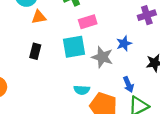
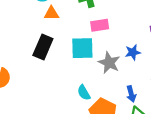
black rectangle: (35, 51) -> (43, 47), size x1.5
cyan semicircle: (82, 90) -> (84, 93), turned 49

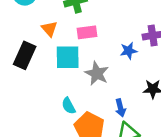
orange triangle: (51, 13) -> (49, 29), moved, turned 49
blue star: (133, 52) -> (129, 51), moved

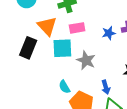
orange triangle: (49, 29) -> (47, 26), size x1.5
blue star: (129, 51) -> (109, 33), moved

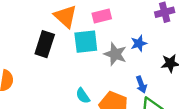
blue star: (109, 33) -> (139, 43), moved
cyan semicircle: (64, 87) -> (83, 96), moved

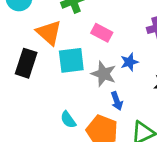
pink rectangle: (102, 16) -> (102, 33), moved, turned 42
blue arrow: (141, 84) -> (117, 101), moved

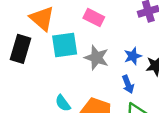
blue star: (129, 62) -> (133, 56), moved
blue arrow: (117, 101) -> (128, 84), moved

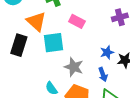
gray star: (97, 58) -> (74, 67), moved

